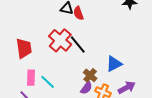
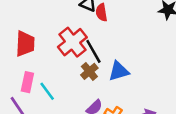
blue triangle: (114, 64) -> (119, 71), moved
brown cross: (90, 75) -> (89, 71), moved

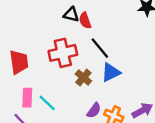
red cross: (72, 42) -> (63, 53), turned 36
black line: (93, 51) -> (100, 48), moved

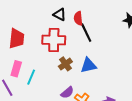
black triangle: (71, 15) -> (60, 15), moved
black line: (100, 48) -> (86, 33), moved
cyan line: (47, 103) -> (31, 77), turned 56

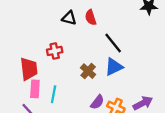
black line: (86, 33) -> (113, 43), moved
red trapezoid: (17, 39) -> (29, 69), moved
red cross: (54, 40) -> (55, 51), moved, size x0.6

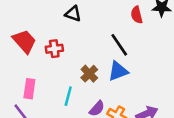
red semicircle: (91, 17) -> (137, 15), moved
red trapezoid: (29, 69) -> (24, 41), moved, turned -40
cyan line: (54, 94) -> (68, 96), moved

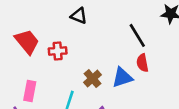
red semicircle: (137, 15) -> (142, 63), moved
black line: (119, 45) -> (137, 35), moved

